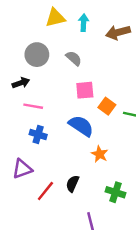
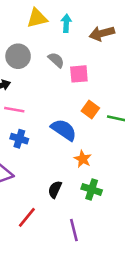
pink square: (85, 90) -> (79, 74), moved
red line: (45, 191) -> (27, 217), moved
green cross: (116, 192) -> (92, 189), moved

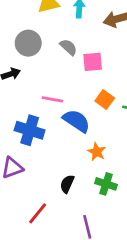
pink line: (14, 110) -> (52, 99), moved
blue cross: (19, 139) -> (30, 130), size x1.5

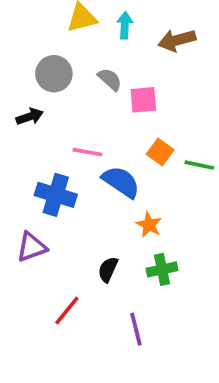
green cross: (106, 184) -> (162, 269), turned -30

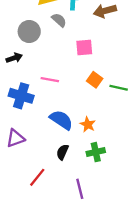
gray semicircle: (110, 79) -> (59, 20), moved
blue semicircle: (121, 182) -> (61, 120), moved
blue cross: (56, 195) -> (21, 96), moved

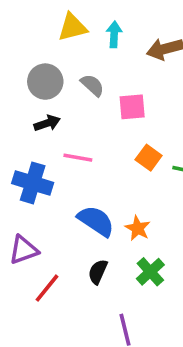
gray semicircle: (59, 20) -> (92, 85), moved
black arrow: (14, 58) -> (47, 123), moved
green cross: (96, 152) -> (150, 272), turned -30
red line: (37, 177) -> (47, 288), moved

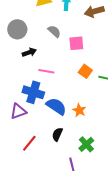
gray circle: (45, 82) -> (17, 29), moved
blue cross: (33, 183) -> (33, 92), moved
purple triangle: (24, 250) -> (18, 111), moved
green cross: (150, 272) -> (86, 144), moved

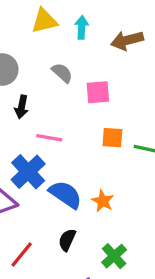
black arrow: (29, 52) -> (22, 107), turned 120
orange square: (85, 71) -> (112, 138), turned -32
blue cross: (33, 92) -> (28, 172), turned 30

